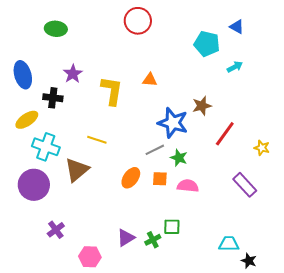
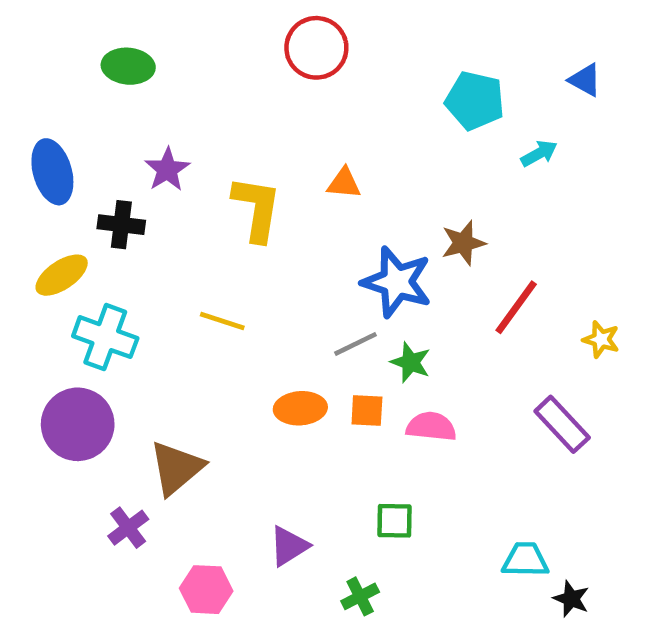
blue triangle: (237, 27) -> (585, 80), moved
brown triangle: (77, 170) -> (176, 468), moved
orange ellipse: (131, 178) -> (300, 408), turned 50
green cross: (153, 240) -> (360, 596), moved

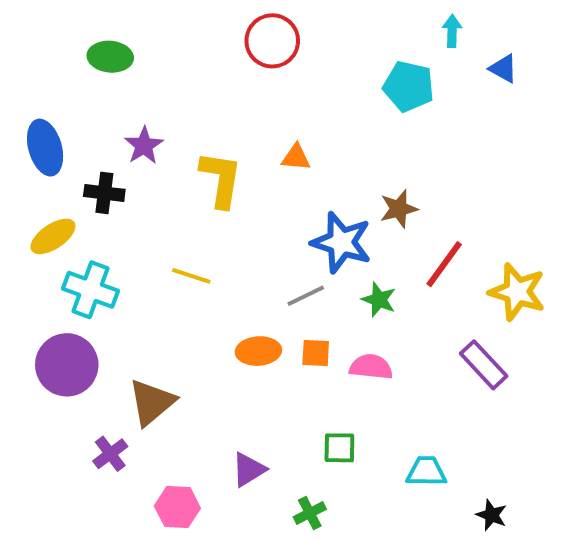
cyan arrow: (539, 153) -> (452, 31), moved, turned -60
yellow star: (601, 339) -> (517, 292), size x1.8
green star: (411, 362) -> (379, 300), moved
cyan trapezoid: (525, 560) -> (426, 472), moved

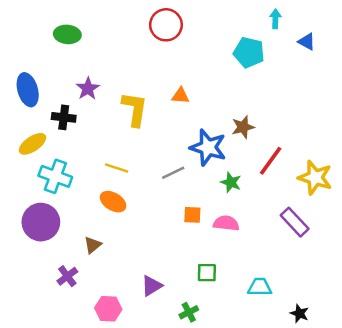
gray line: (306, 296) -> (173, 173), moved
orange ellipse: (258, 351) -> (113, 202), moved, turned 35
brown triangle: (152, 402) -> (93, 245), size x0.6

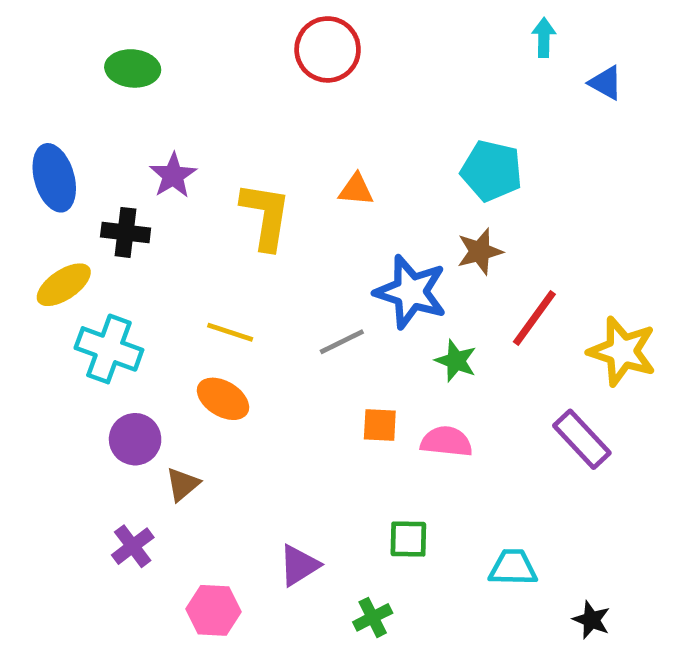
cyan pentagon: (249, 52) -> (492, 171), moved
purple circle: (41, 222) -> (135, 439), moved, size x0.7

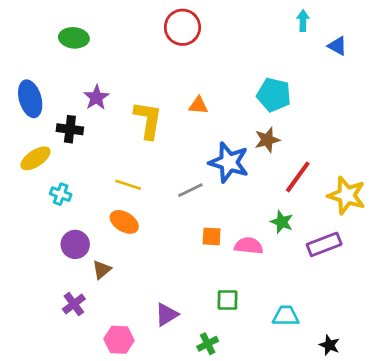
cyan cross: (109, 349) -> (61, 194), size x0.6
green star: (456, 361) -> (282, 222), moved
purple rectangle: (582, 439) -> (324, 244), turned -68

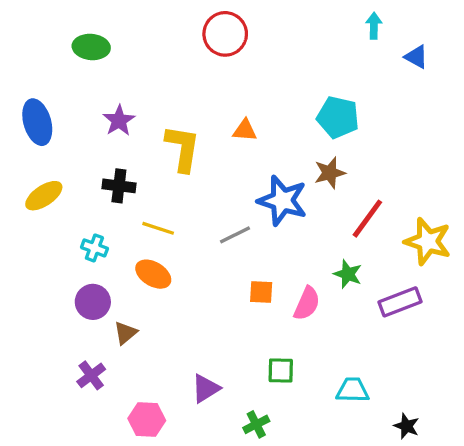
black cross: (70, 129) -> (119, 186), moved
cyan cross: (61, 194) -> (94, 248), moved
pink semicircle: (249, 246) -> (307, 304), turned 108

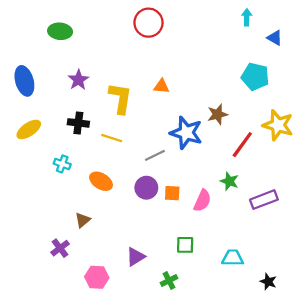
cyan pentagon: (338, 117) -> (255, 77), moved
yellow line: (158, 228) -> (112, 138), moved
yellow star: (428, 241) -> (278, 125), moved
purple circle: (93, 302) -> (146, 188), moved

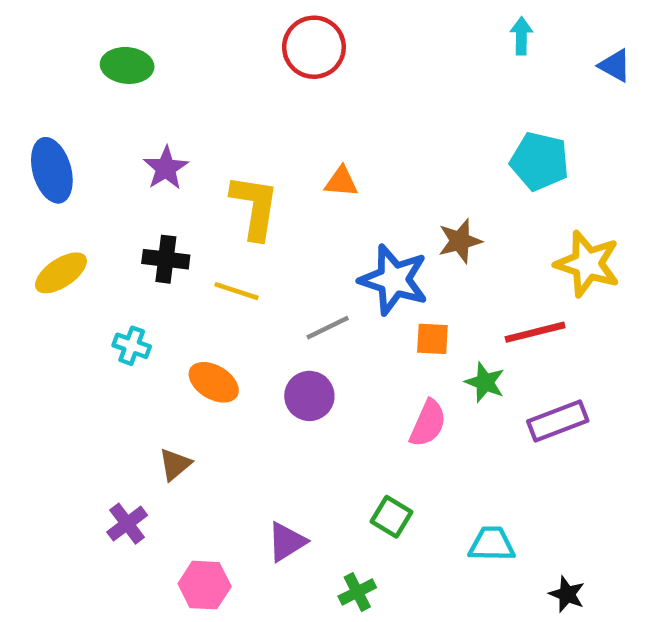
blue triangle: (275, 38) -> (615, 65), moved
red line: (242, 145) -> (535, 332), moved, turned 40
orange square: (172, 193) -> (432, 339), moved
green square: (185, 245) -> (391, 517), turned 30

